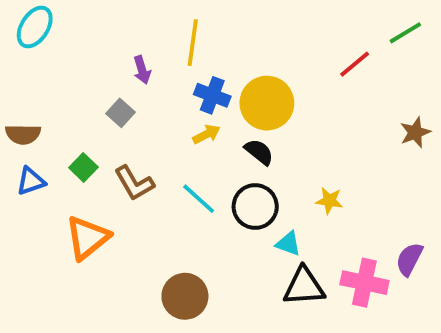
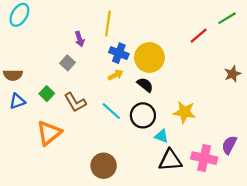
yellow star: (329, 201) -> (184, 112), size x1.5

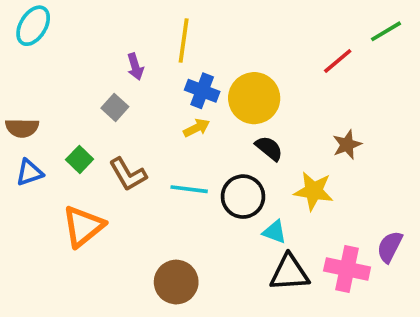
brown star: (233, 74) -> (347, 145), moved
black semicircle: (145, 85) -> (269, 148), moved
cyan line: (111, 111) -> (189, 189), turned -35

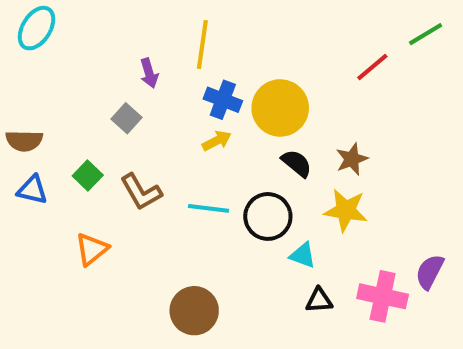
brown star: (347, 145) -> (352, 159), moved
blue triangle: (29, 172) -> (32, 190), turned 32
orange triangle: (83, 226) -> (92, 249), size x0.7
black triangle: (289, 273) -> (319, 300), size x0.6

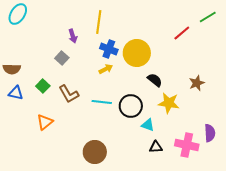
brown star: (352, 159) -> (197, 83), moved
black semicircle: (297, 163) -> (155, 80), moved
purple semicircle: (430, 272) -> (210, 133), turned 150

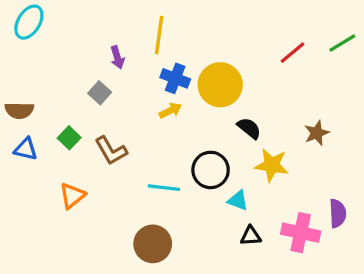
green line: (208, 17) -> (342, 43), moved
cyan line: (102, 102) -> (164, 188), moved

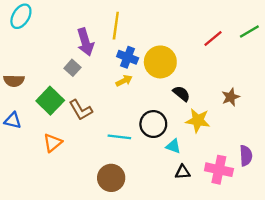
purple arrow: (117, 57) -> (85, 42), size x1.6
green square: (69, 138) -> (50, 101), size x1.6
blue triangle: (26, 149) -> (13, 120), moved

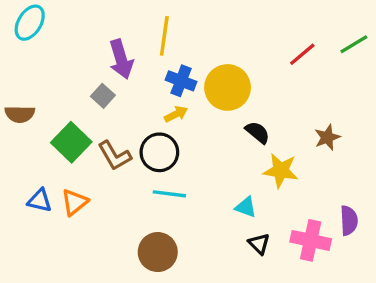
blue triangle: (13, 120) -> (40, 201), moved
black circle: (153, 124) -> (159, 152), moved
black triangle: (183, 172) -> (259, 244), turned 49

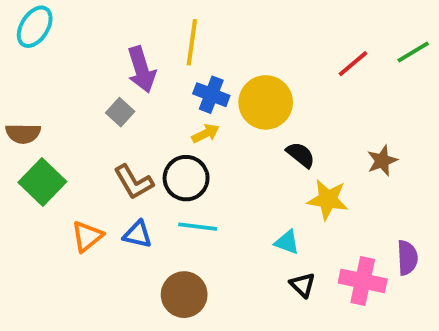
green square: (71, 142) -> (42, 182), moved
blue triangle: (40, 201) -> (138, 234), moved

